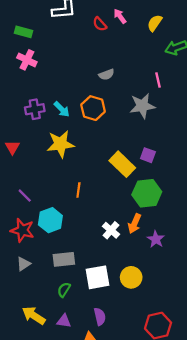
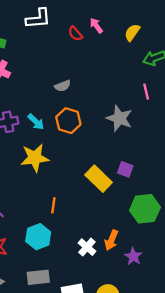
gray semicircle: (106, 74) -> (63, 86), moved
pink line: (158, 80) -> (146, 92), moved
gray star: (142, 106) -> (119, 118), turned 30
green hexagon: (147, 193) -> (145, 209), moved
cyan hexagon: (50, 220) -> (38, 237), moved

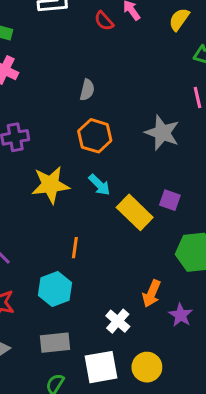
gray semicircle: (63, 86) -> (87, 90), turned -56
cyan arrow: (36, 122) -> (99, 185), moved
white cross: (87, 247) -> (118, 321), moved

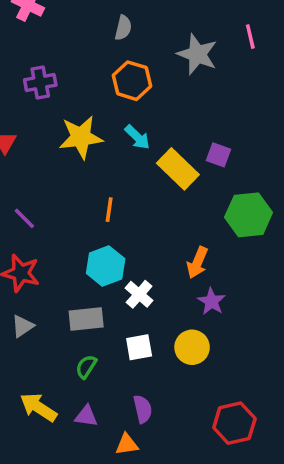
gray star: (162, 133) -> (197, 54), moved
cyan hexagon: (55, 289) -> (106, 266), moved
purple star: (181, 315) -> (211, 301), moved
white cross: (118, 321) -> (139, 294), moved
white square: (101, 367) -> (139, 347), size x0.7

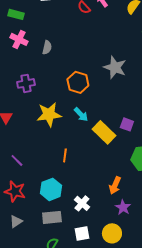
gray semicircle: (123, 28) -> (47, 47), moved
cyan hexagon: (106, 266) -> (51, 189), moved

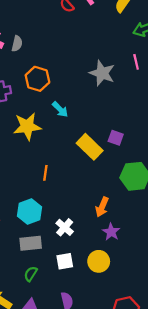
gray semicircle: (47, 47) -> (17, 44), moved
orange hexagon: (78, 82) -> (37, 79), moved
cyan arrow: (81, 114) -> (60, 109), moved

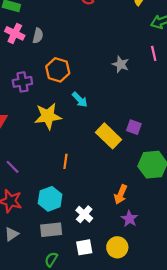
gray star: (102, 73) -> (121, 64), size x0.7

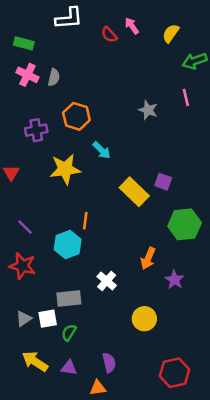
cyan hexagon: (50, 199) -> (68, 245), moved
purple star: (129, 219) -> (175, 280), moved
gray triangle: (11, 234) -> (24, 319), moved
white square: (84, 247) -> (48, 319), moved

